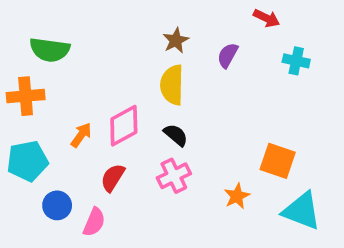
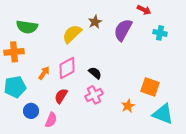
purple semicircle: (228, 55) -> (123, 30), size x1.6
yellow semicircle: (172, 85) -> (72, 34), moved, turned 45

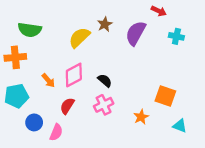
orange arrow: (44, 73) -> (48, 81), turned 104
cyan triangle: (163, 114) -> (180, 126), size x0.6

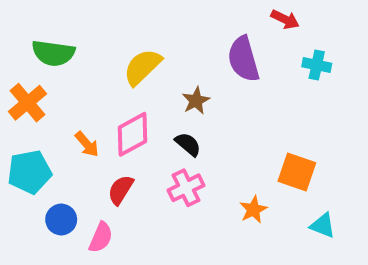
brown star: (105, 24) -> (196, 101), moved
purple semicircle: (136, 33) -> (243, 59), turned -45
orange cross: (15, 57) -> (28, 103), turned -35

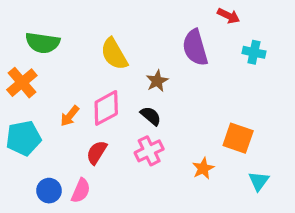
yellow semicircle: (142, 67) -> (114, 54), turned -76
orange arrow: (87, 144) -> (70, 116), turned 80
blue circle: (61, 220) -> (49, 191), moved
cyan triangle: (323, 225) -> (259, 181), turned 45

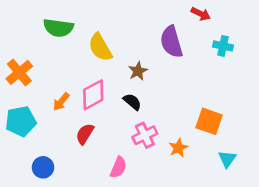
green semicircle: (43, 43) -> (58, 28), moved
pink cross: (149, 151) -> (145, 135), moved
pink semicircle: (81, 191) -> (118, 167), moved

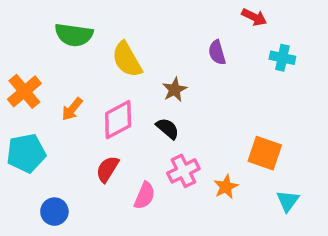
purple semicircle: (171, 42) -> (217, 52), size x0.6
orange arrow: (61, 102) -> (72, 109), moved
pink semicircle: (118, 167) -> (145, 196), moved

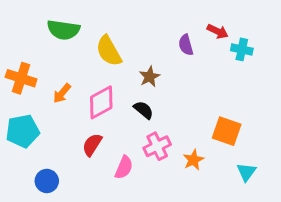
red arrow: (254, 17) -> (218, 31), moved
orange cross: (24, 91) -> (21, 78), turned -32

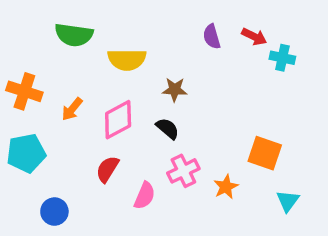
purple semicircle: (186, 45) -> (212, 37), moved
yellow semicircle: (109, 51) -> (127, 60), turned -60
brown star: (150, 77) -> (175, 90), turned 30

